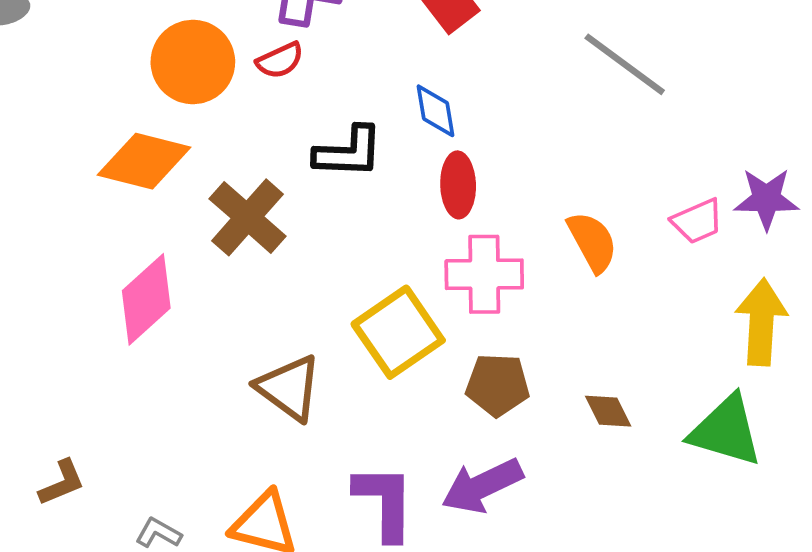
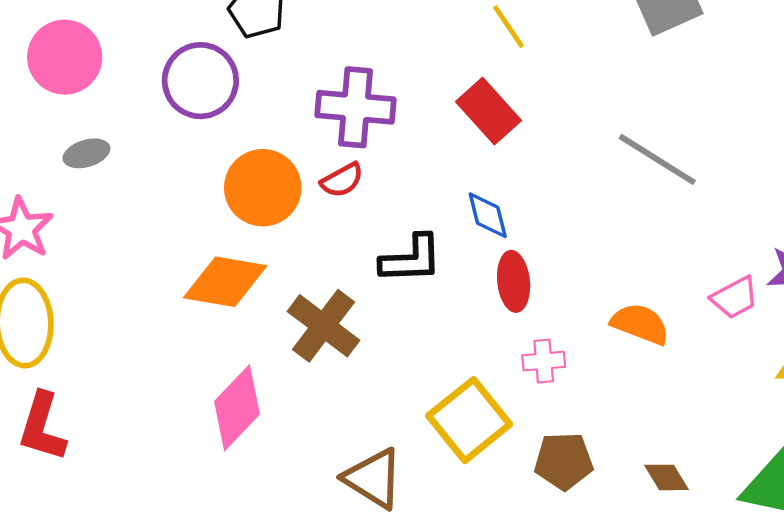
orange semicircle: (592, 242) -> (640, 324), turned -36
pink cross: (484, 274) -> (544, 361), size x0.6

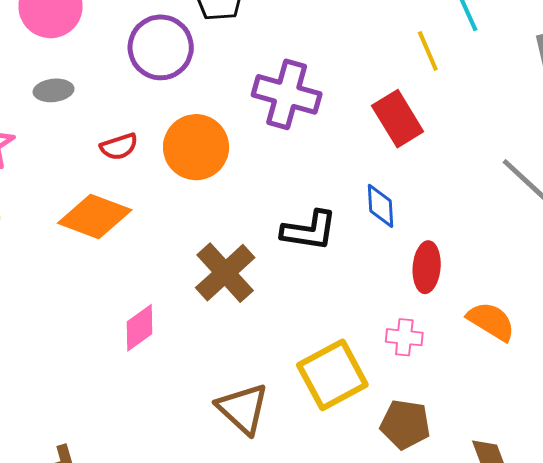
red semicircle: (342, 180) -> (119, 147), moved
red ellipse: (514, 281) -> (427, 267), moved
orange diamond: (225, 282) -> (95, 216), moved
pink diamond: (237, 408) -> (139, 328), size x0.7

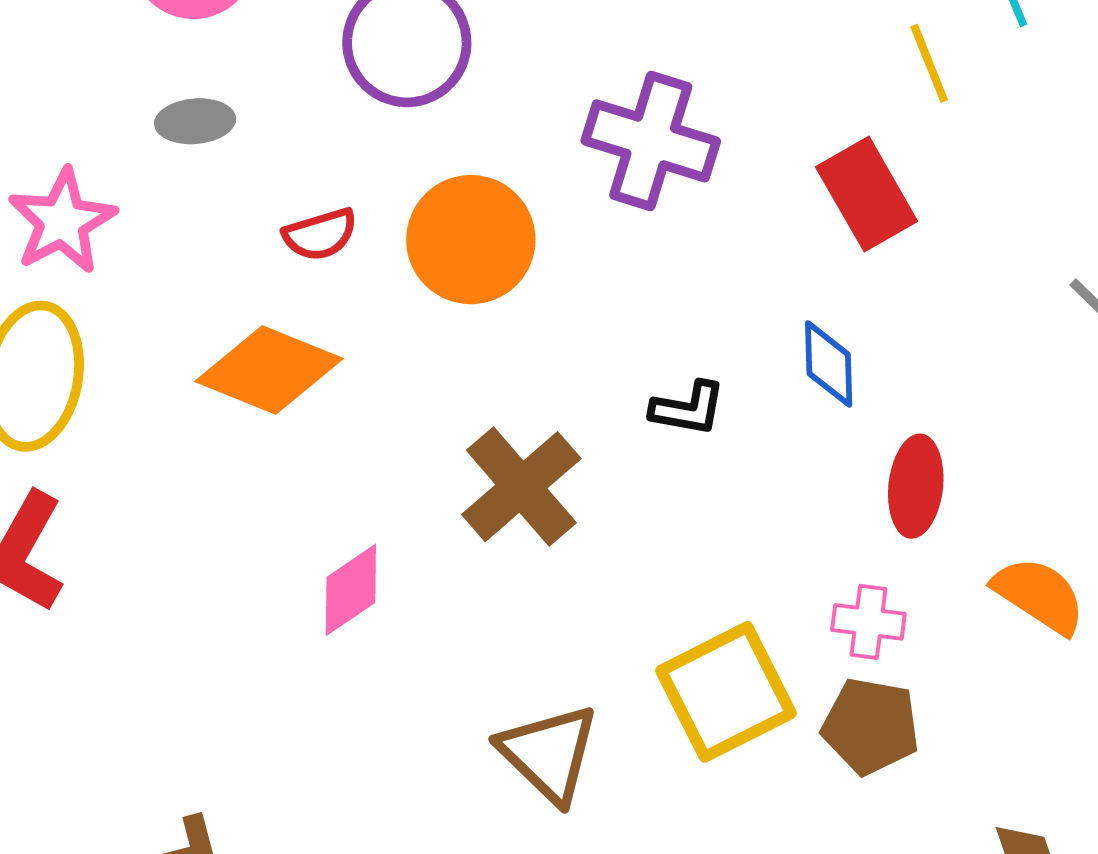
black L-shape: (309, 231) -> (688, 409), size x0.7
brown pentagon: (405, 424) -> (871, 726), moved

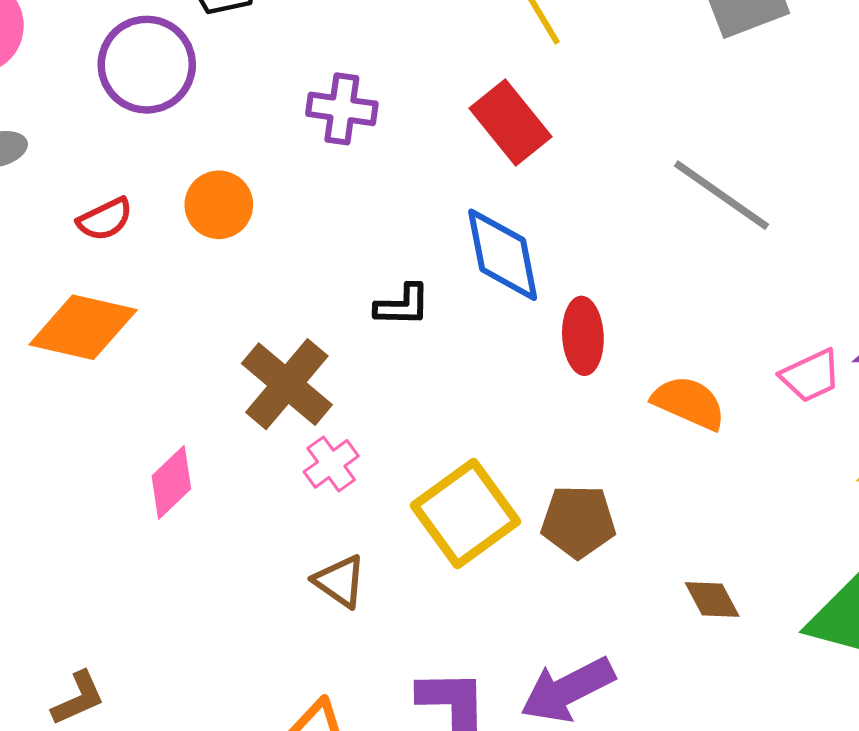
purple cross: (651, 141) -> (342, 109), size x0.7
orange circle: (471, 240) -> (219, 205), size x0.7
blue diamond: (829, 364) -> (503, 255), size x1.5
pink cross: (868, 622) -> (331, 464), moved, turned -34
brown triangle: (549, 753) -> (340, 581), size x0.7

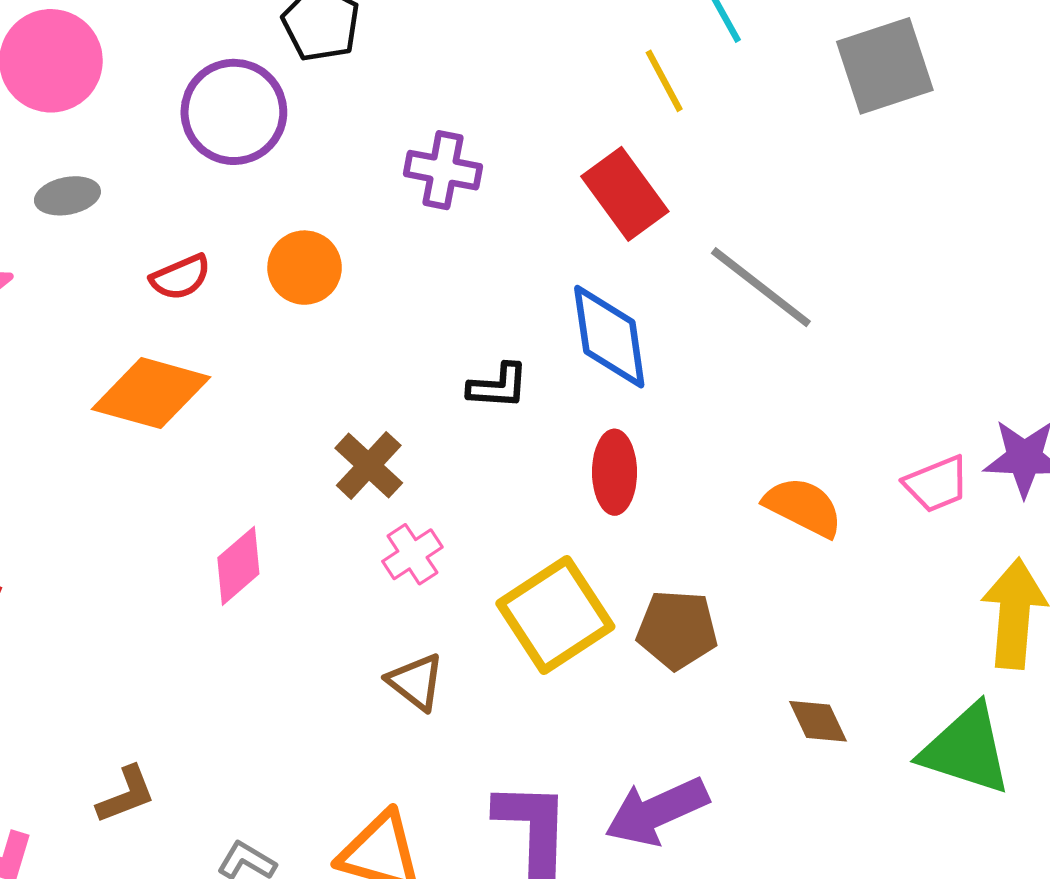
gray line: (722, 195) -> (761, 287), moved
red ellipse: (583, 336) -> (615, 472), moved
brown cross: (287, 384) -> (369, 465), size x0.7

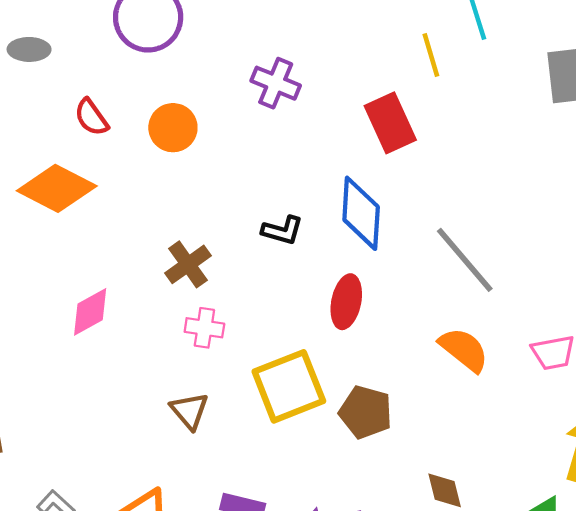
red semicircle: (180, 277) -> (91, 117), turned 66
gray line: (761, 287) -> (465, 260), moved
pink cross: (412, 554) -> (204, 328), turned 30

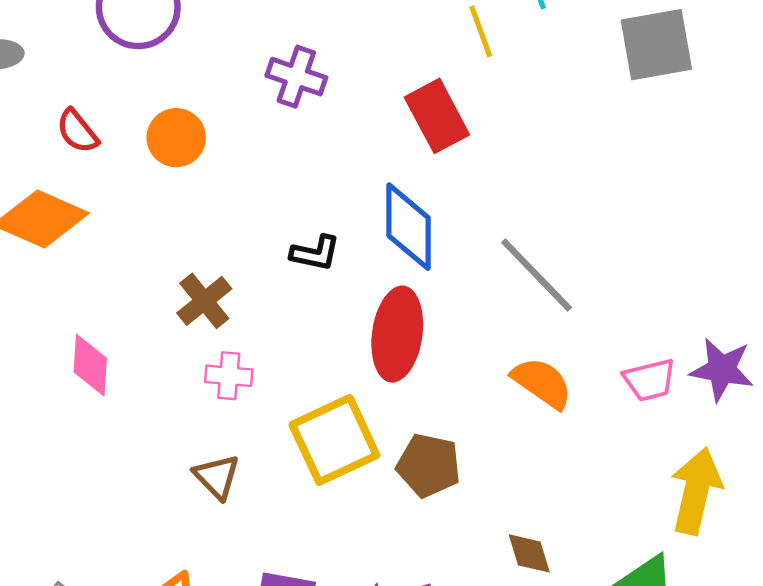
red ellipse: (346, 302) -> (397, 334), size x1.4
pink diamond: (90, 312) -> (90, 365), turned -54

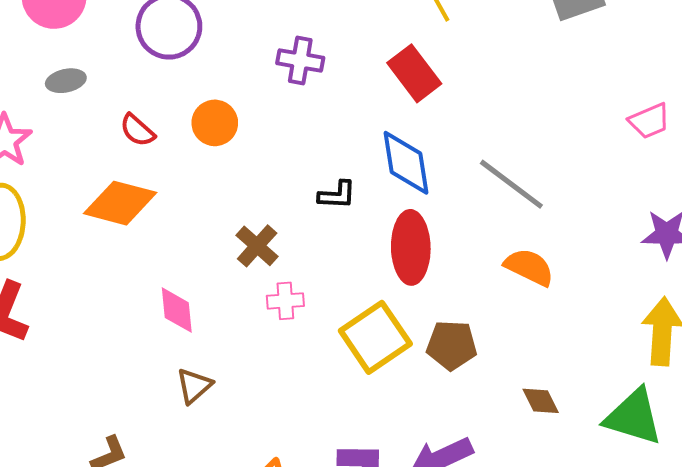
pink trapezoid: (650, 380) -> (649, 121), moved
brown triangle: (217, 477) -> (194, 386), moved, turned 42

